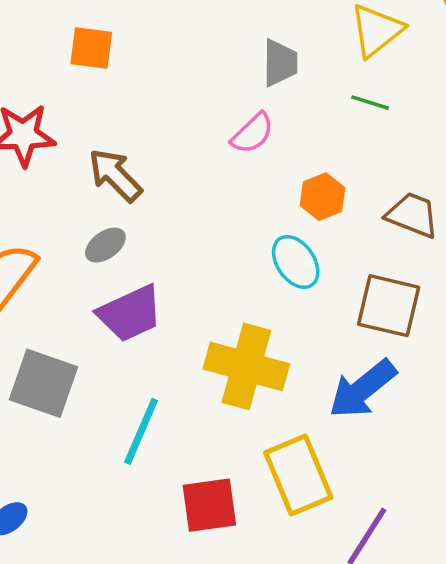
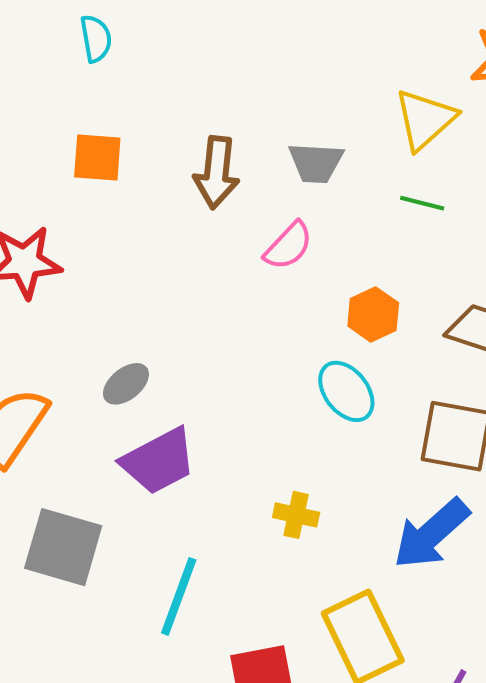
gray trapezoid: (280, 63) -> (316, 163), turned 96
brown arrow: (115, 175) -> (217, 173), moved, turned -126
yellow cross: (246, 366) -> (296, 515), size x0.5

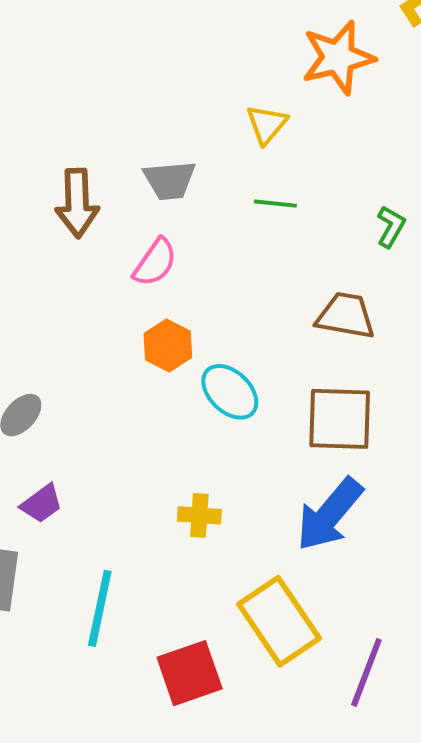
yellow triangle: (425, 119) -> (267, 124), size x0.7
orange hexagon: (373, 314) -> (168, 346), moved
purple trapezoid: (159, 461) -> (42, 504), moved, size x0.6

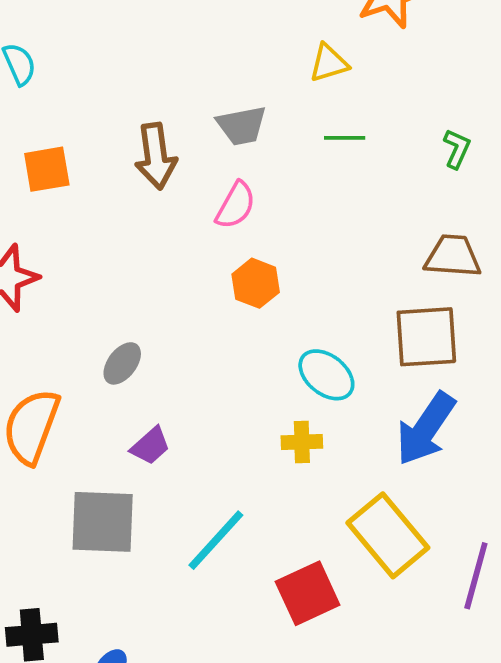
yellow triangle: (267, 124) -> (329, 63), turned 39
brown trapezoid: (346, 316) -> (453, 256), moved
cyan ellipse: (230, 392) -> (326, 375), moved
cyan line: (100, 608) -> (216, 540), turned 36

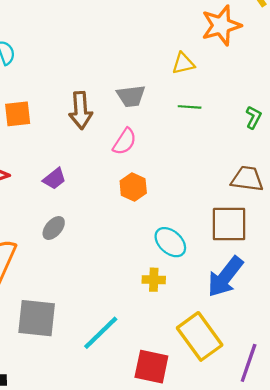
purple trapezoid: (150, 446) -> (54, 179), moved
red square: (308, 593) -> (151, 367), turned 33

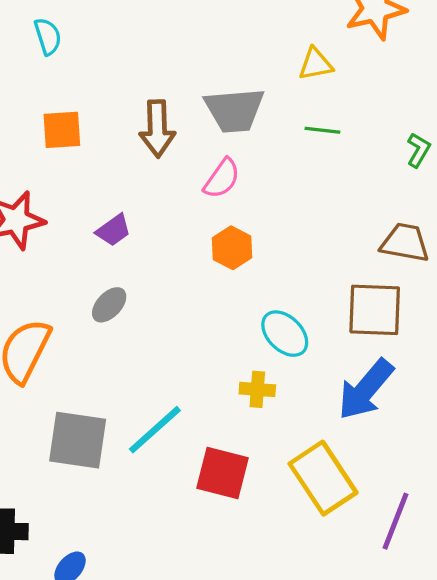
gray trapezoid: (131, 96) -> (234, 110), size x1.4
cyan line: (101, 333) -> (155, 430), moved
red square: (151, 367) -> (223, 473), moved

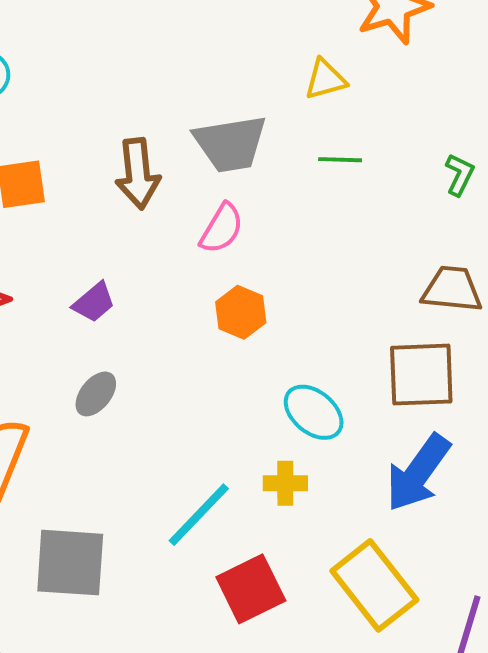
cyan line: (155, 430) -> (199, 515), moved
red square: (223, 473) -> (251, 589), turned -36

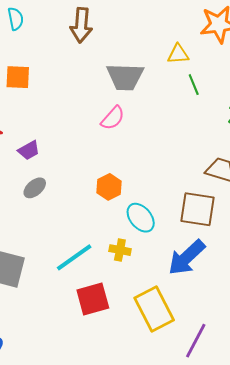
green line: (340, 160) -> (194, 85), moved, turned 55
brown arrow: (138, 174) -> (81, 25), moved
purple trapezoid: (94, 302) -> (29, 150), moved
orange hexagon: (241, 312) -> (109, 187), moved

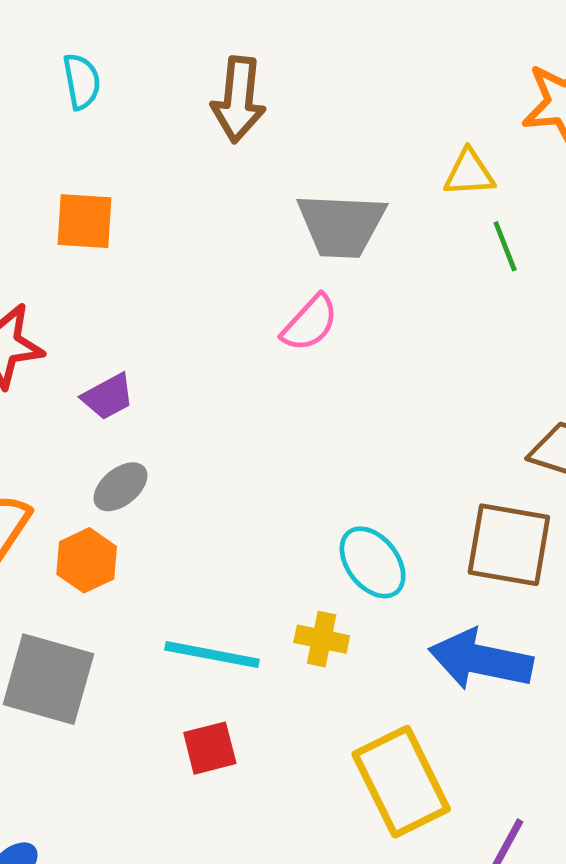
orange hexagon: (109, 187) -> (87, 560), moved
cyan line: (74, 257) -> (212, 655), turned 45
blue arrow: (187, 258) -> (481, 660), turned 54
red square: (93, 299) -> (210, 748), moved, size x0.7

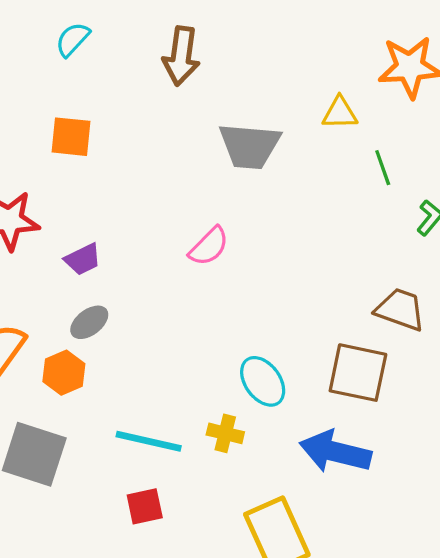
cyan semicircle: (82, 81) -> (73, 39), turned -129
green line: (505, 246) -> (383, 168), moved
pink semicircle: (310, 323) -> (209, 246), moved

